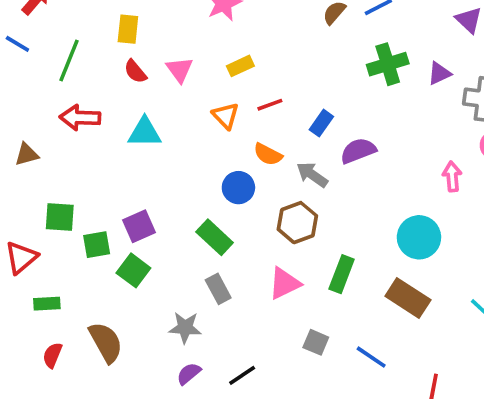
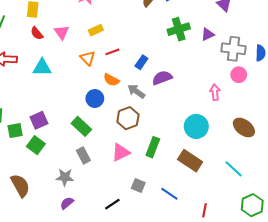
black line: (242, 375) -> (112, 204), moved

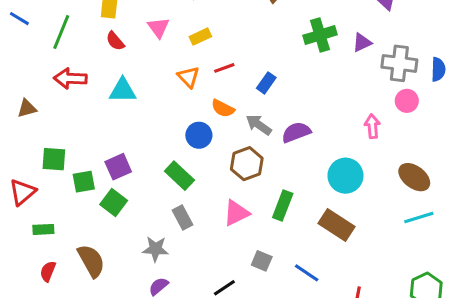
pink triangle: (62, 32) -> (159, 28), moved
purple semicircle: (162, 78) -> (296, 132), moved
cyan line: (234, 169) -> (419, 217), moved, turned -60

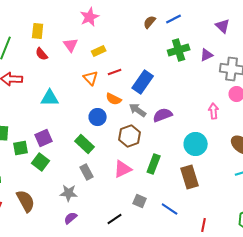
blue rectangle: (266, 83) -> (143, 82), size x1.6
cyan triangle: (123, 90) -> (50, 98), moved
brown rectangle: (337, 225) -> (190, 177), turned 40

